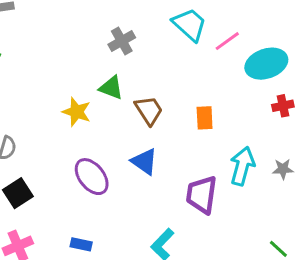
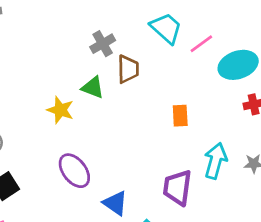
brown trapezoid: (149, 110) -> (128, 69), moved, turned 32
blue triangle: (144, 162) -> (115, 203), moved

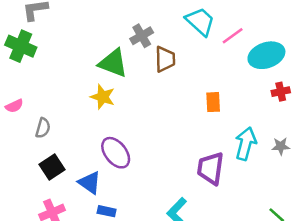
green triangle: (93, 87) -> (113, 63), moved, size x1.4
blue triangle: (115, 203) -> (90, 183), moved

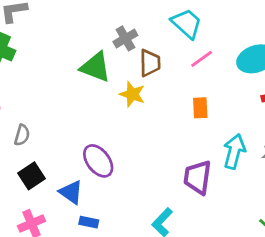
pink line: (233, 36) -> (202, 59), moved
yellow star: (103, 97) -> (132, 94), moved

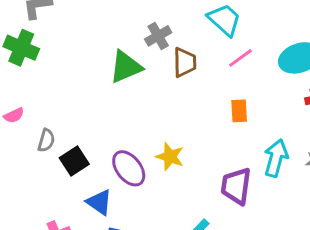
green triangle: (95, 67) -> (126, 67), turned -44
yellow star: (132, 94) -> (170, 157), moved
black square: (32, 176) -> (74, 161), moved

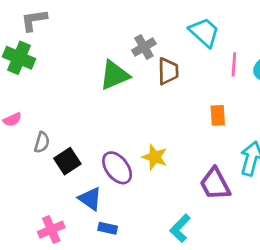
pink line: (241, 58) -> (234, 64), moved, turned -50
purple trapezoid: (236, 186) -> (215, 184), turned -36

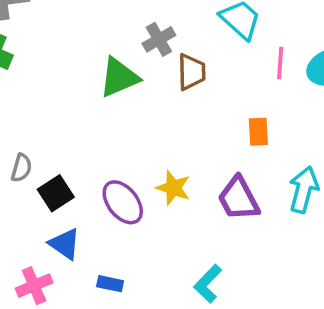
purple trapezoid: (215, 184) -> (239, 199), moved
blue triangle: (90, 199) -> (65, 244), moved

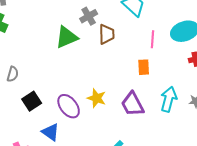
pink line: (280, 63) -> (153, 39), moved
gray semicircle: (21, 168) -> (13, 74), moved
blue triangle: (65, 244) -> (51, 132), moved

